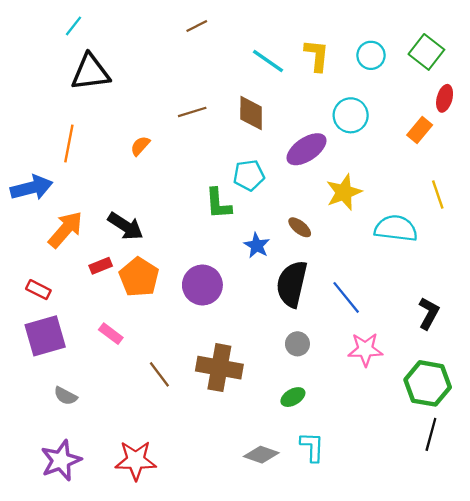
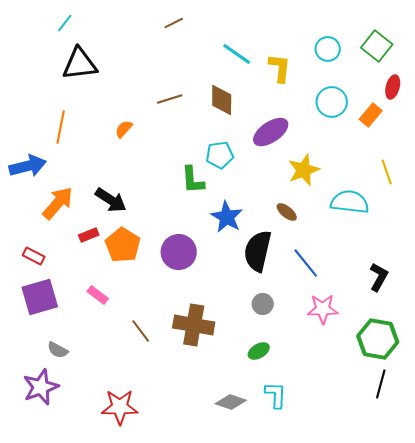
yellow L-shape: (317, 55) -> (280, 68), moved
cyan circle: (351, 115) -> (332, 102), moved
brown ellipse: (300, 227) -> (287, 212), moved
blue star: (257, 245) -> (227, 217), size x1.4
purple star: (61, 460) -> (41, 387), moved

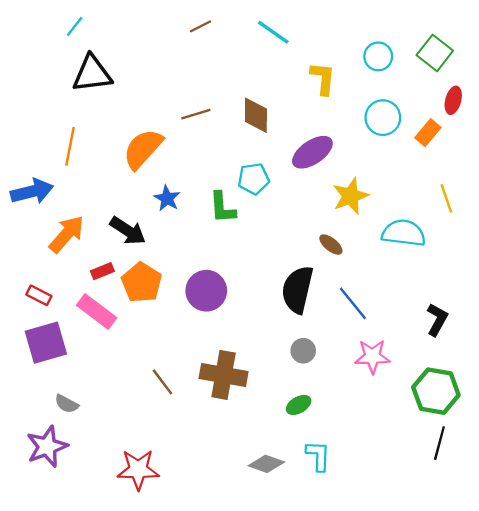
cyan line: (237, 54) -> (273, 32), moved
orange semicircle: (124, 129) -> (143, 149), size x2.0
blue star: (227, 217) -> (167, 198), moved, size x0.7
pink rectangle: (98, 295) -> (97, 311), moved, size x1.6

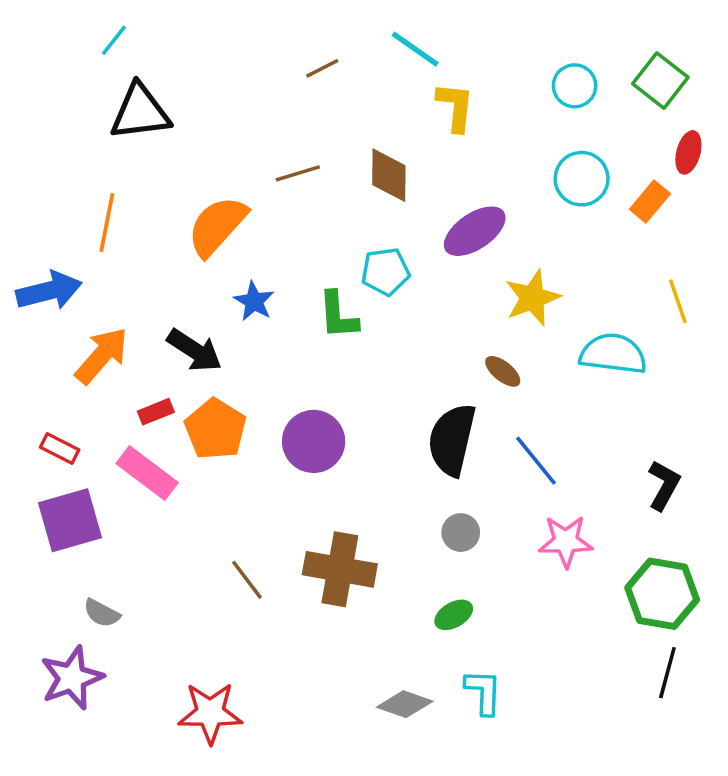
brown line: (200, 26) -> (322, 68), moved
yellow L-shape: (323, 78) -> (455, 107), moved

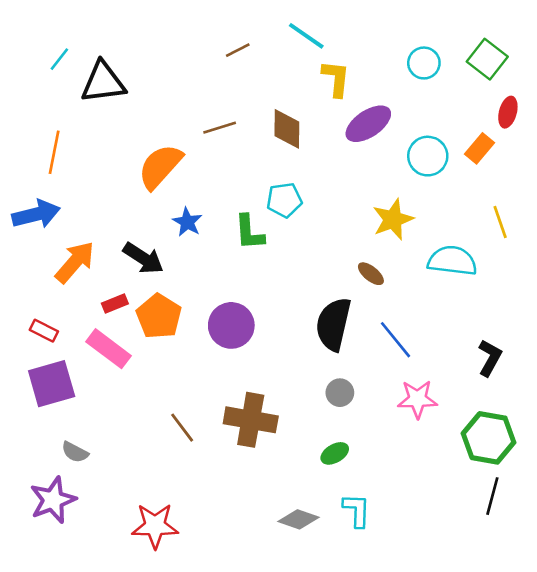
cyan line: (114, 40) -> (59, 59), moved
cyan circle: (582, 179) -> (428, 156), moved
orange line: (107, 222) -> (54, 152), moved
purple ellipse: (475, 231) -> (368, 124), moved

